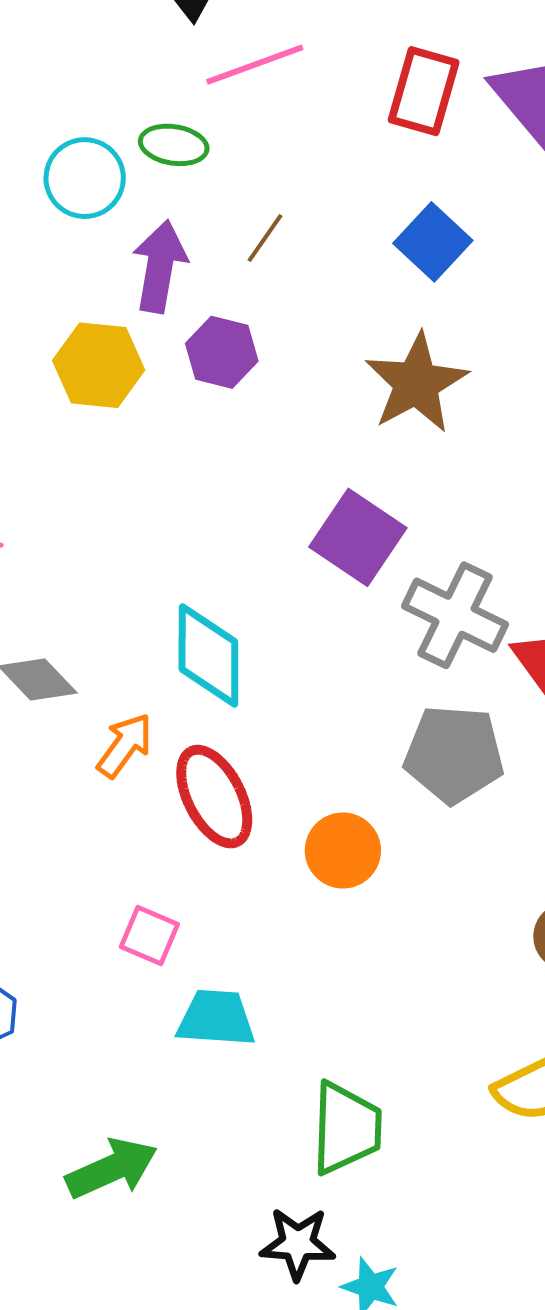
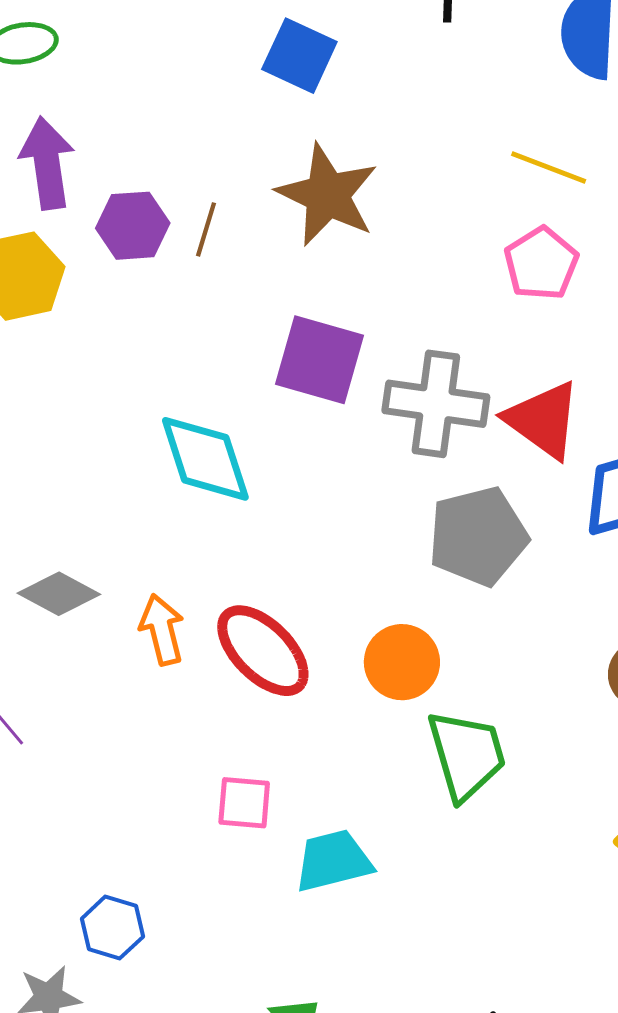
brown line: (265, 238) -> (206, 229), moved
cyan diamond: (208, 655) -> (205, 459), moved
orange arrow: (125, 745) -> (162, 630), turned -32
green trapezoid: (346, 1128) -> (467, 755), moved

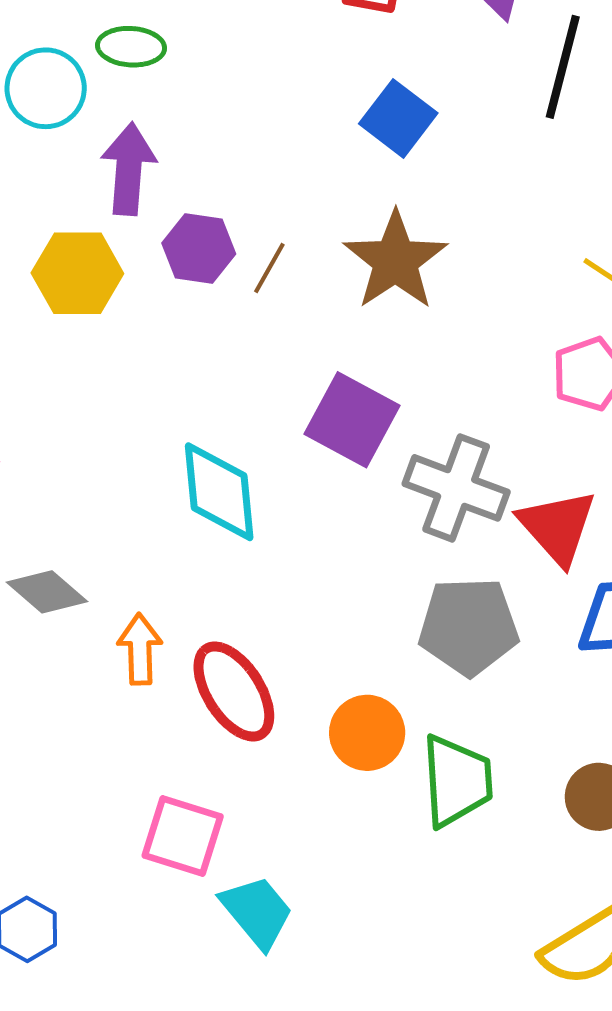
green trapezoid: (467, 755) -> (457, 781), moved
pink square: (244, 803) -> (183, 836), size x1.4
cyan trapezoid: (333, 861) -> (257, 912), turned 52

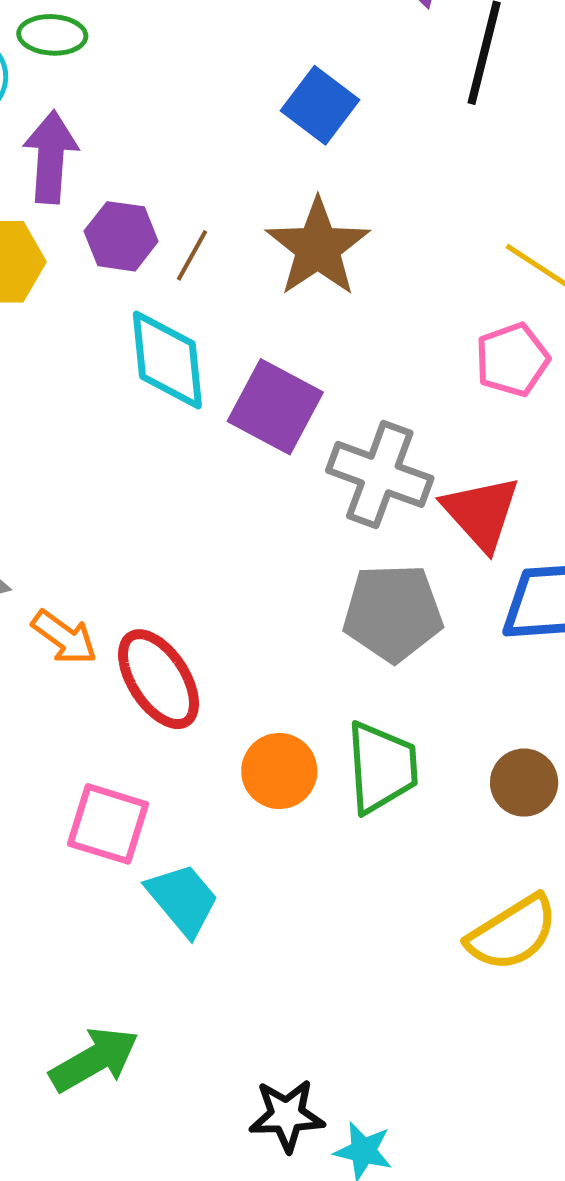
cyan diamond: (219, 492) -> (167, 360), moved
orange arrow: (140, 649) -> (64, 637), turned 128
orange circle: (367, 733) -> (279, 771), moved

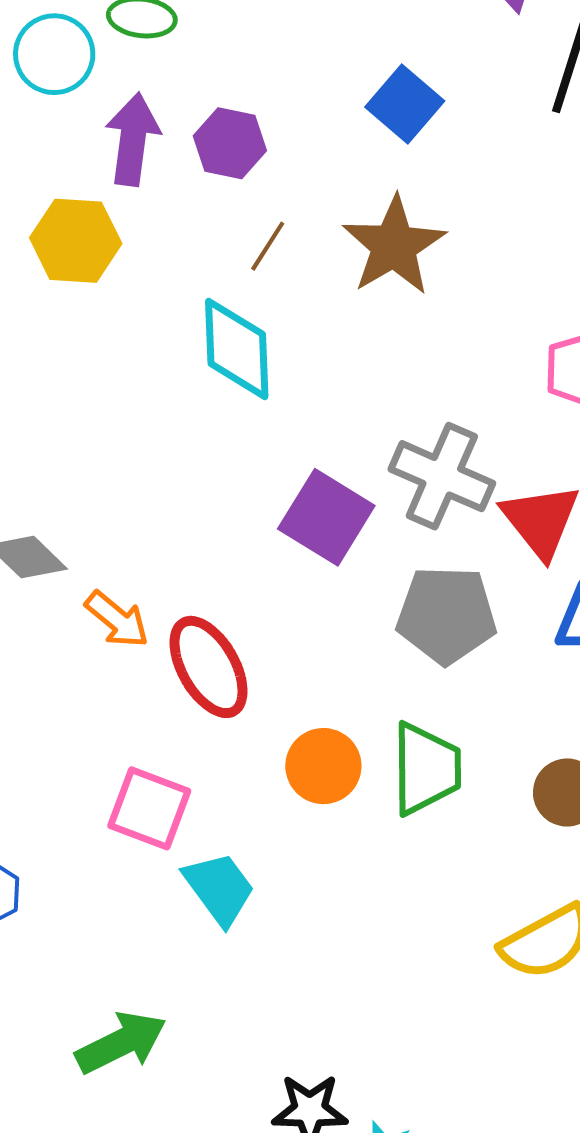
purple hexagon: (121, 236) -> (230, 143), moved
purple square: (275, 407) -> (326, 517), moved

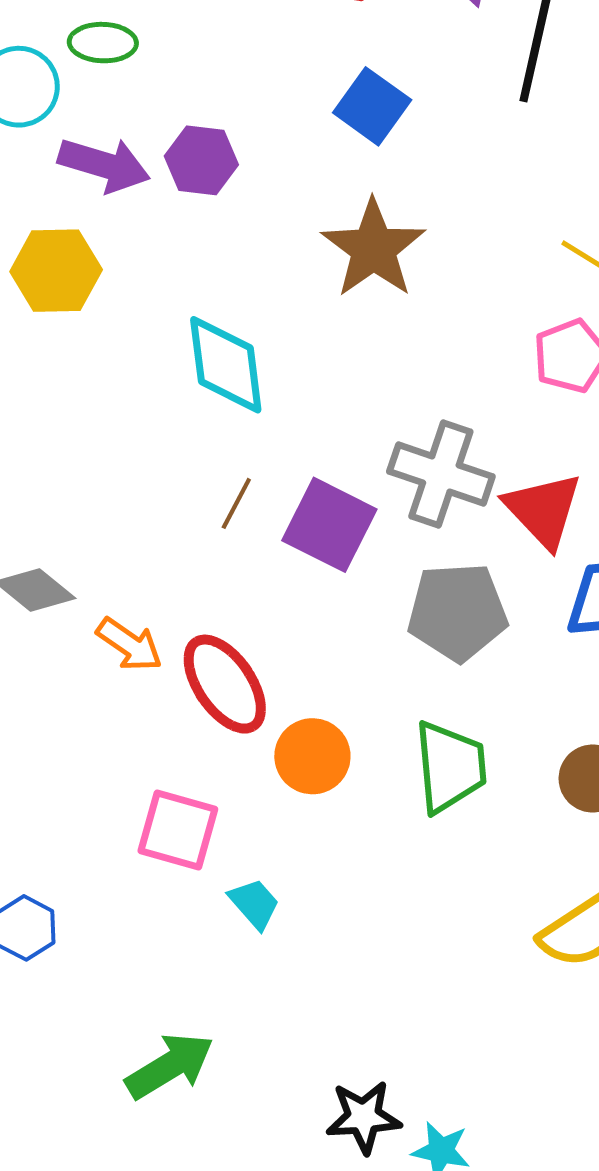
purple arrow: (133, 139) -> (104, 165), turned 104
brown line: (268, 246) -> (236, 503), moved
orange circle: (323, 766) -> (312, 756), moved
cyan trapezoid: (219, 888) -> (254, 904), size x0.7

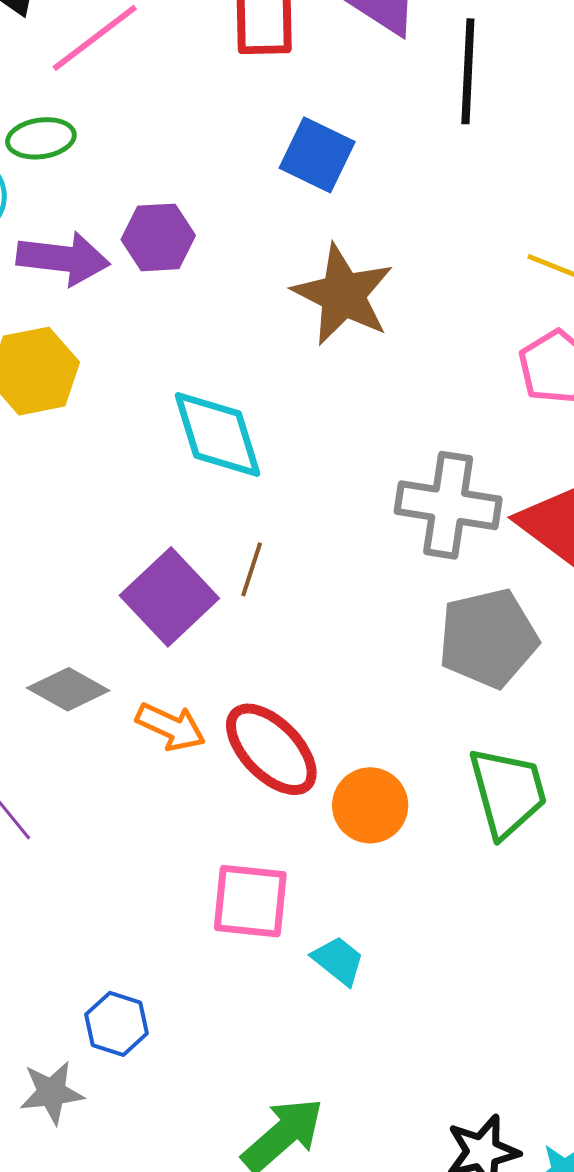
purple square: (329, 525) -> (169, 597), moved, turned 30

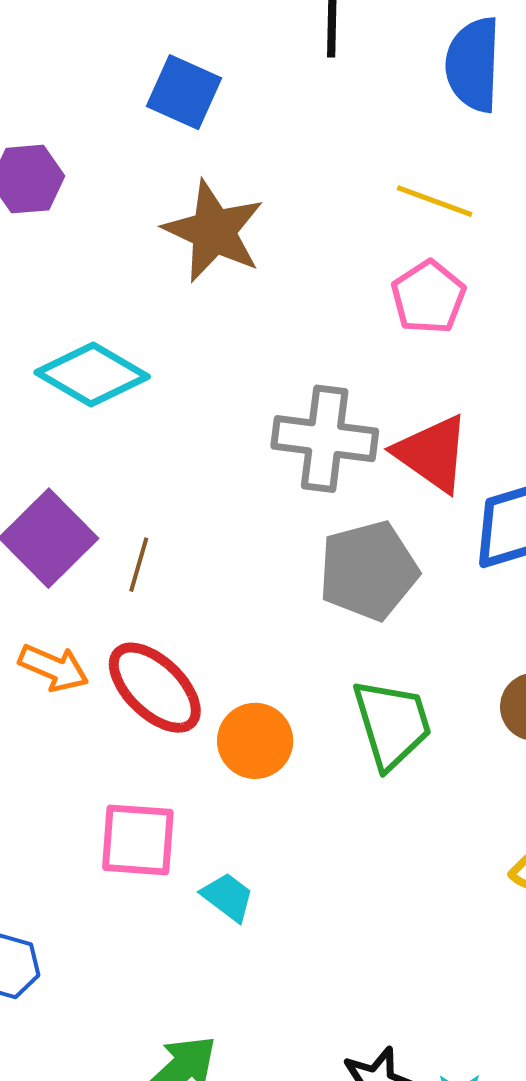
cyan diamond: (217, 435) -> (92, 374), turned -41
brown line: (252, 569) -> (139, 565), moved

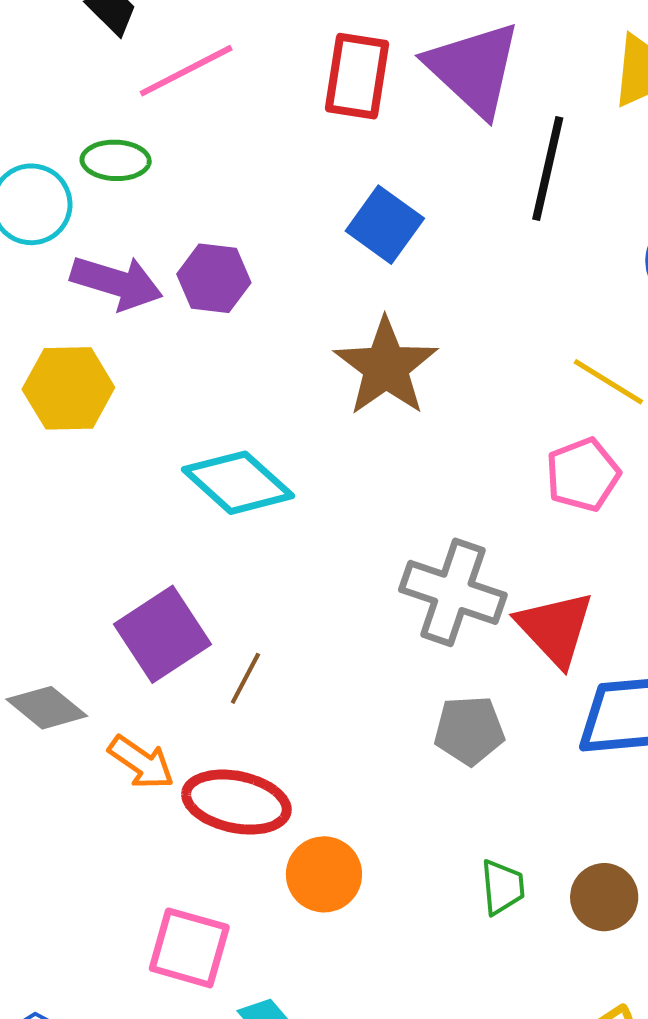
gray pentagon: (368, 571) -> (469, 730), size x0.7
red ellipse: (155, 688) -> (236, 802), turned -44
green trapezoid: (392, 724) -> (503, 887), moved, size x0.6

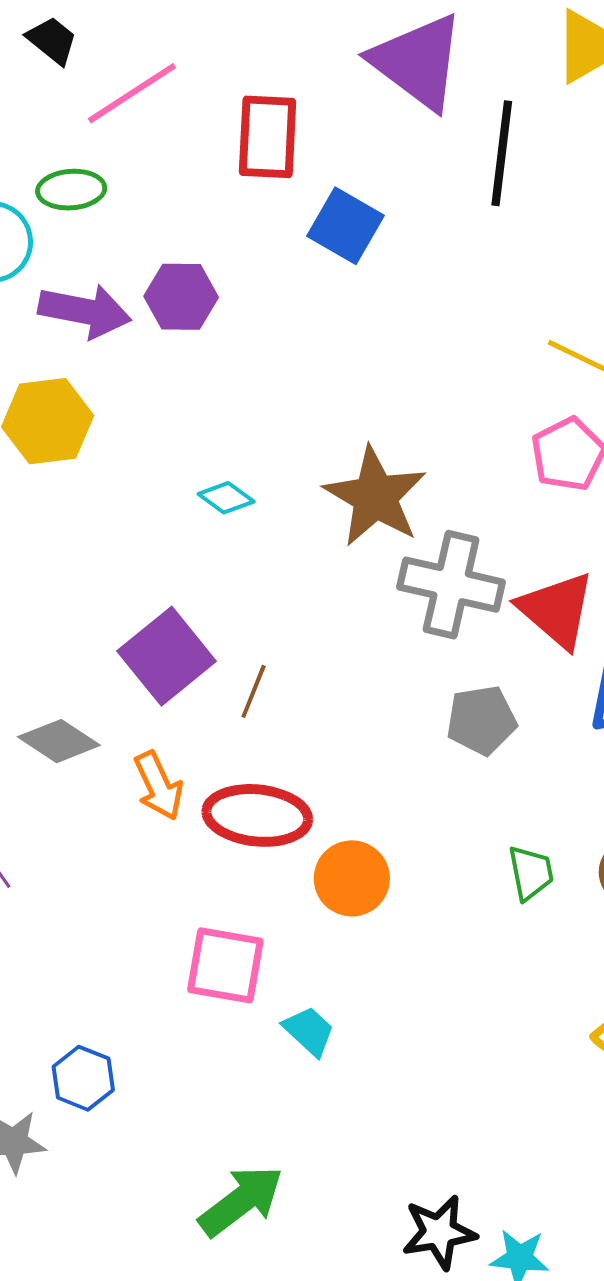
red rectangle: (357, 76) -> (268, 137), moved
brown star: (386, 367) -> (375, 497), moved
cyan diamond: (238, 483) -> (226, 498), size x0.5
orange arrow: (141, 762) -> (159, 786), turned 36

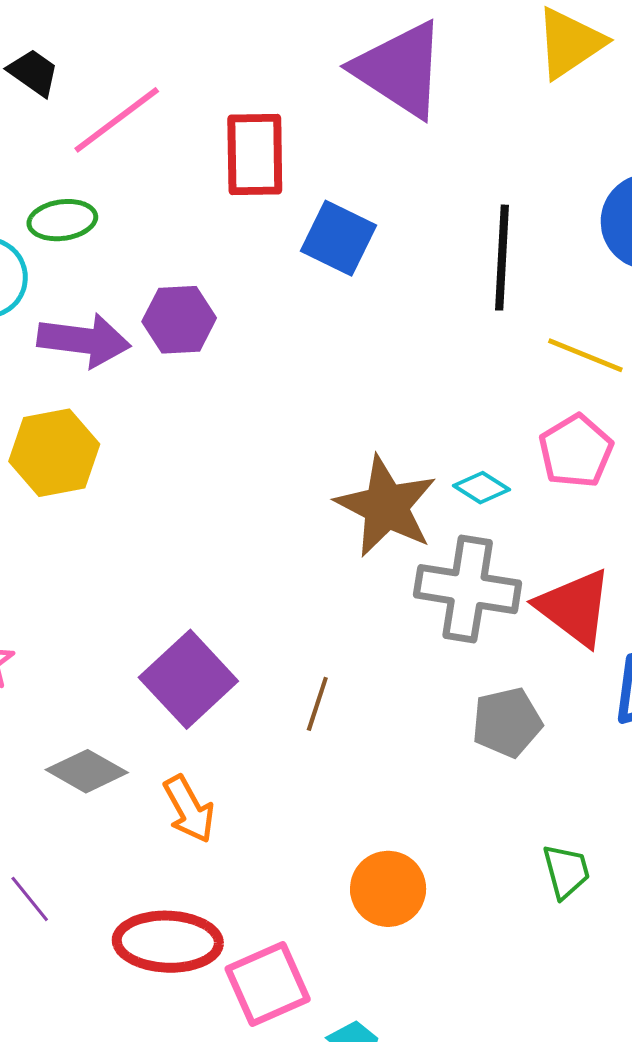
black line: (502, 153) -> (502, 258), moved
cyan diamond: (226, 498) -> (482, 488), moved
brown line: (254, 691) -> (317, 704), moved
red ellipse: (257, 815) -> (168, 942), moved
pink square: (225, 965) -> (268, 984), turned -30

